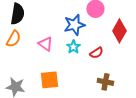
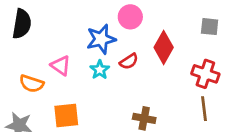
orange semicircle: (13, 39) -> (32, 84), moved, turned 78
red semicircle: (96, 53) -> (129, 61), moved

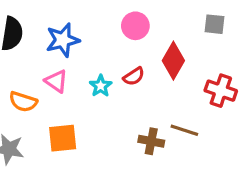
gray square: (210, 27) -> (214, 24), moved
blue star: (101, 39) -> (63, 40), moved
brown line: (204, 109) -> (184, 130), moved, turned -65

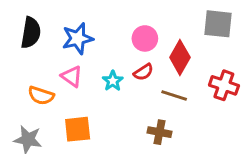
gray square: (214, 24) -> (218, 24), size x1.5
pink circle: (135, 26) -> (145, 38), moved
brown line: (184, 130) -> (174, 96), moved

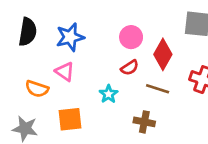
cyan star: (113, 81) -> (109, 94), moved

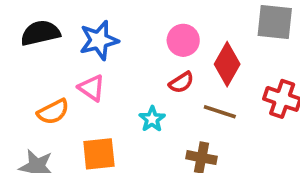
black semicircle: (28, 32) -> (40, 33), turned -112
orange semicircle: (37, 89) -> (53, 112), turned -45

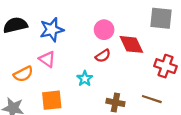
red diamond: (227, 64) -> (131, 44), turned -55
brown line: (220, 112) -> (152, 99), moved

